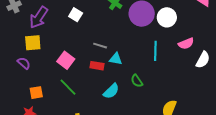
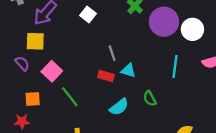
gray line: (100, 46) -> (112, 53), turned 48
pink square: (66, 60) -> (52, 71), moved

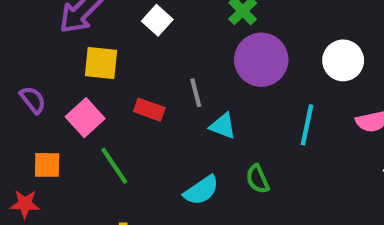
purple circle: (164, 22) -> (261, 60), moved
yellow square: (35, 41) -> (101, 63), moved
red rectangle: (106, 76) -> (149, 110), moved

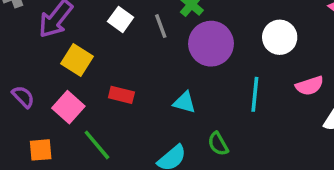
yellow square: (101, 63) -> (77, 60), turned 32
gray line: (196, 93) -> (161, 26), moved

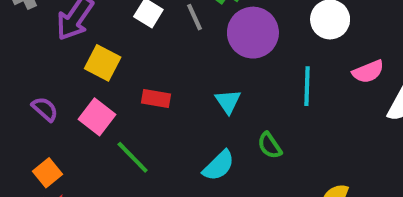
cyan triangle: (184, 102) -> (228, 101), turned 45
orange square: (41, 150) -> (48, 173), moved, turned -30

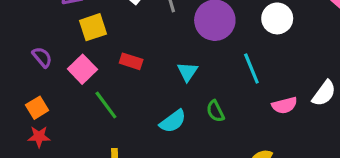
yellow square: (103, 63) -> (93, 27), turned 36
pink semicircle: (368, 72) -> (284, 105), moved
cyan line: (307, 86) -> (251, 69), turned -32

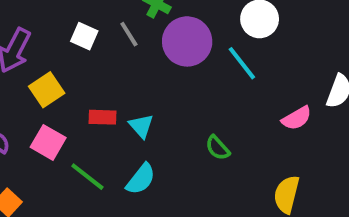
cyan line: (251, 69) -> (242, 63), moved
cyan triangle: (187, 72) -> (141, 126), moved
cyan semicircle: (173, 121) -> (141, 179), moved

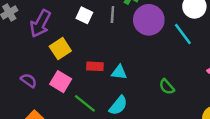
gray line: (129, 34) -> (112, 15), turned 35
cyan triangle: (141, 126) -> (119, 72), turned -42

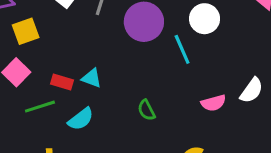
red rectangle: (95, 66) -> (62, 82), moved
green line: (85, 103) -> (40, 107), turned -70

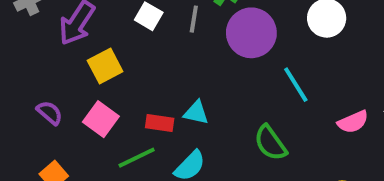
cyan line: (182, 49) -> (296, 85), moved
green semicircle: (146, 110) -> (270, 143), size x1.4

